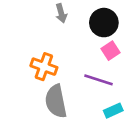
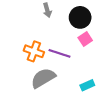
purple line: (99, 80) -> (60, 53), moved
gray semicircle: (56, 101) -> (43, 78), turned 70

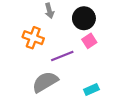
orange cross: (34, 51) -> (33, 38), moved
purple line: (60, 53) -> (62, 56), turned -40

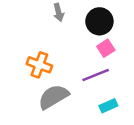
orange cross: (33, 38) -> (39, 65), moved
purple line: (62, 56) -> (96, 75), moved

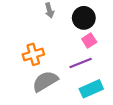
orange cross: (39, 65) -> (33, 54), turned -36
cyan rectangle: (108, 106) -> (91, 89), size x1.5

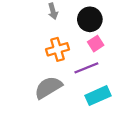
orange cross: (33, 54) -> (57, 49), moved

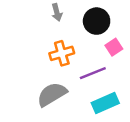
pink square: (96, 44) -> (114, 47), moved

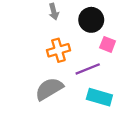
pink square: (114, 47) -> (108, 44), turned -35
cyan rectangle: (105, 103) -> (99, 97), turned 40

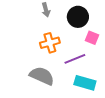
gray semicircle: (49, 89) -> (42, 76), turned 55

